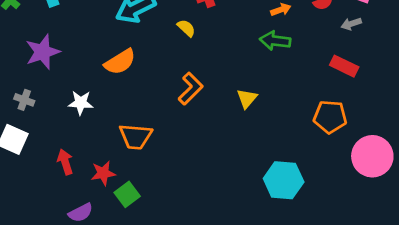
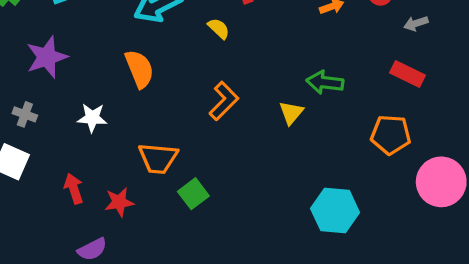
green arrow: (275, 41) -> (325, 82), moved
orange semicircle: (120, 62) -> (139, 69), turned -80
green square: (127, 194) -> (193, 194), moved

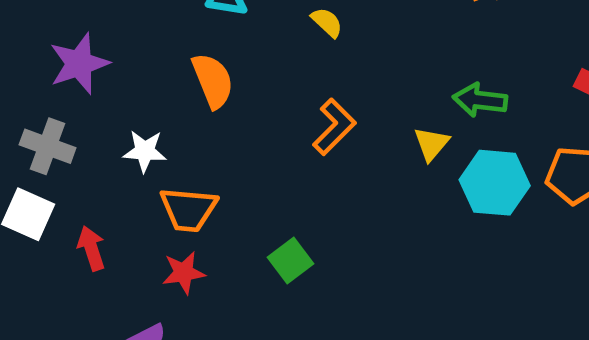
gray cross: (25, 114) -> (48, 146), size x1.5
orange trapezoid: (158, 158) -> (188, 209), moved
red arrow: (74, 189) -> (91, 248), moved
cyan hexagon: (335, 211) -> (495, 183), moved

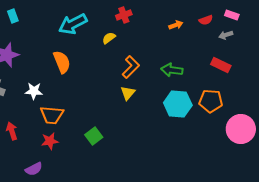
yellow semicircle: (327, 22) -> (109, 38), turned -80
orange L-shape: (334, 127) -> (131, 67), moved
yellow triangle: (431, 144) -> (128, 93), moved

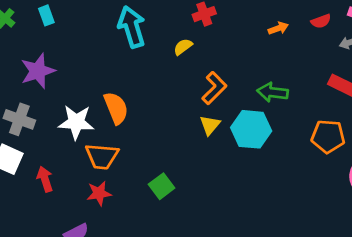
cyan arrow: (73, 24) -> (132, 27), turned 100
orange semicircle: (62, 62) -> (116, 108), moved
white star: (34, 91) -> (76, 122), size x1.4
cyan hexagon: (178, 104) -> (251, 129), moved

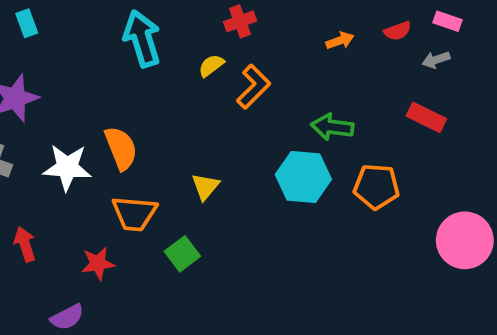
orange L-shape: (214, 88) -> (253, 87), moved
yellow triangle: (210, 125) -> (205, 187), moved
orange pentagon: (328, 136) -> (376, 187), moved
orange trapezoid: (102, 156) -> (134, 213), moved

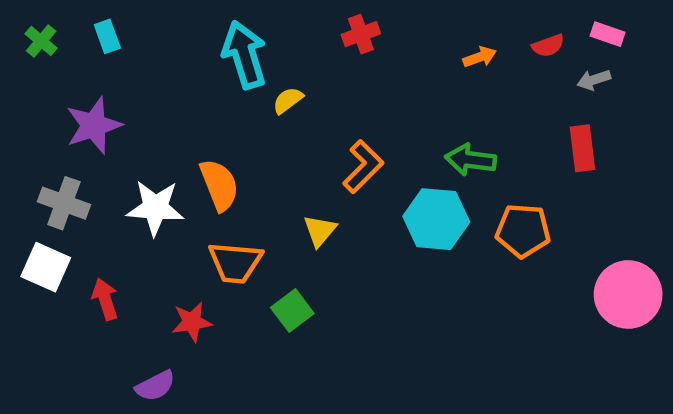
yellow semicircle: (211, 66) -> (288, 100), moved
orange L-shape: (253, 87) -> (363, 167), moved
red rectangle: (426, 117) -> (582, 148), turned 57

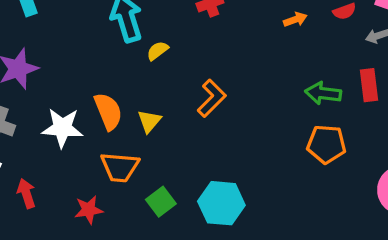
green arrow: (471, 160) -> (323, 93), moved
cyan hexagon: (436, 219) -> (221, 203), moved
yellow triangle: (320, 231) -> (149, 121), moved

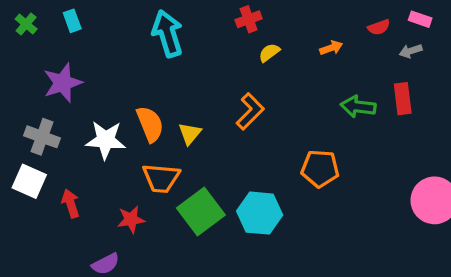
orange arrow: (295, 20) -> (331, 48), moved
yellow semicircle: (158, 51) -> (269, 53), moved
orange pentagon: (326, 144) -> (320, 169), moved
green square: (161, 202) -> (201, 211), size x1.6

